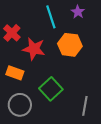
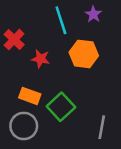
red star: (34, 49) -> (41, 59), size x0.7
orange rectangle: (15, 73) -> (30, 96), moved

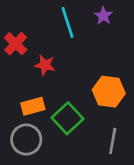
orange hexagon: (84, 54) -> (109, 92), moved
orange rectangle: (30, 96) -> (33, 106), turned -35

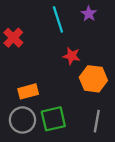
red star: (45, 65) -> (72, 56), moved
green square: (67, 118) -> (53, 119), moved, turned 30

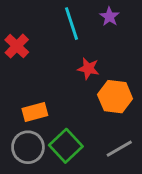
green square: (53, 119) -> (66, 146), turned -30
gray line: (97, 121) -> (119, 149), turned 50

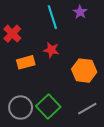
red star: (88, 69) -> (51, 50), moved
orange rectangle: (35, 112) -> (26, 62), moved

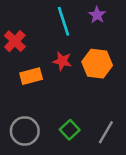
orange hexagon: (84, 71) -> (97, 64), moved
green square: (48, 106) -> (70, 130), moved, size x0.7
gray line: (87, 109) -> (106, 132), turned -30

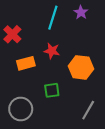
cyan line: (63, 21) -> (53, 18), turned 35
orange hexagon: (97, 64) -> (81, 67), moved
green square: (70, 130) -> (52, 90), moved, turned 35

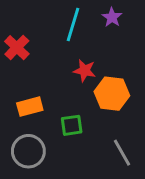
red star: (52, 51) -> (85, 71), moved
orange rectangle: (26, 63) -> (30, 107), moved
gray line: (88, 110) -> (122, 153), turned -60

